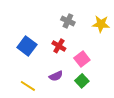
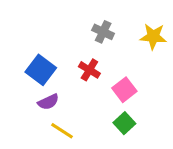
purple semicircle: (56, 76) -> (48, 102), moved
yellow line: (28, 86) -> (62, 131), moved

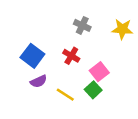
green square: (124, 123) -> (93, 90), moved
yellow line: (62, 131) -> (65, 95), moved

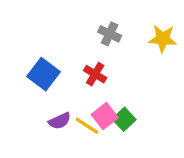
pink square: (99, 72) -> (105, 116), moved
purple semicircle: (39, 81) -> (60, 121), moved

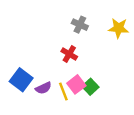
blue square: (44, 74) -> (21, 80), moved
yellow line: (87, 126) -> (63, 92), turned 36

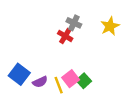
yellow star: (119, 28) -> (110, 26), turned -30
red cross: (69, 54) -> (65, 36), moved

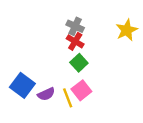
gray cross: (74, 23) -> (75, 26), moved
green square: (84, 81) -> (79, 63), moved

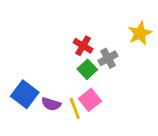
gray cross: (75, 26) -> (108, 58), moved, turned 36
purple semicircle: (46, 94) -> (51, 104), turned 42

